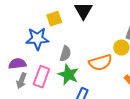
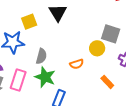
orange semicircle: (100, 63) -> (77, 64), size x0.6

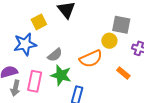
gray semicircle: (41, 56) -> (55, 55), turned 42
orange semicircle: (77, 64) -> (91, 59), size x1.6

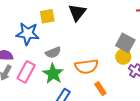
yellow circle: (109, 41) -> (123, 57), moved
orange rectangle: (123, 73) -> (100, 89), moved

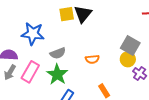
yellow square: (47, 16) -> (67, 14), moved
orange semicircle: (86, 66) -> (92, 59), moved, size x0.6

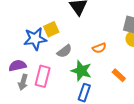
yellow square: (67, 14) -> (51, 29), moved
green star: (57, 74) -> (81, 71), moved

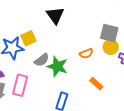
orange semicircle: (99, 48) -> (86, 53), moved
green star: (81, 71) -> (57, 66), moved

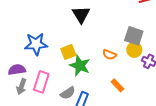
yellow square: (28, 38) -> (68, 52), moved
orange semicircle: (86, 53) -> (109, 55), turned 40
gray semicircle: (42, 60) -> (68, 93), moved

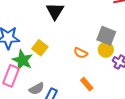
yellow square: (68, 52) -> (40, 48), turned -35
green star: (80, 66) -> (22, 60), moved

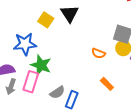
yellow square: (40, 48) -> (46, 20), moved

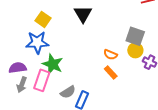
yellow square: (46, 20) -> (43, 19), moved
orange rectangle: (107, 84) -> (111, 73), moved

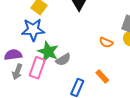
orange rectangle: (111, 73) -> (102, 76), moved
gray semicircle: (68, 92) -> (63, 60), moved

